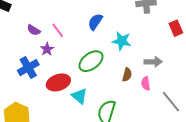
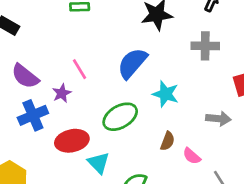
blue semicircle: (95, 22) -> (132, 63), size x1.4
purple semicircle: (34, 30) -> (25, 76), moved, size x1.5
gray arrow: (153, 62) -> (218, 119), moved
pink semicircle: (146, 83) -> (192, 156), turned -48

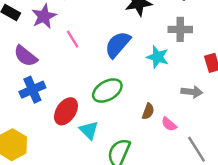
pink line: (79, 69) -> (73, 39), moved
purple star: (62, 93) -> (44, 16), moved, size x1.5
cyan star: (166, 94) -> (158, 57), moved
red ellipse: (72, 141) -> (66, 111), turned -44

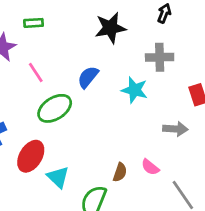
blue semicircle: (118, 45) -> (88, 77), size x0.7
green ellipse: (107, 91) -> (55, 108), moved
brown semicircle: (148, 111) -> (120, 172), moved

